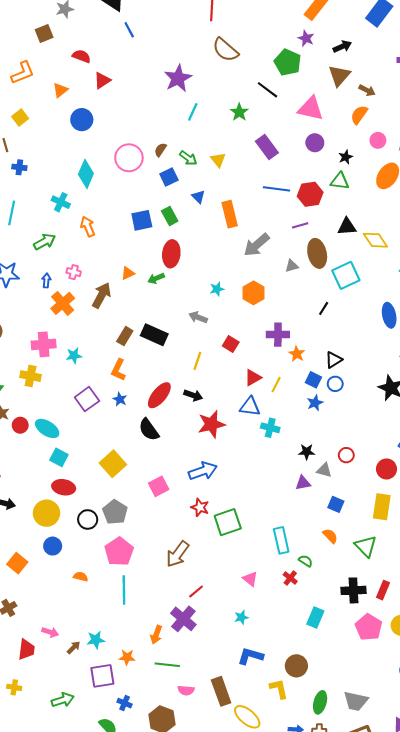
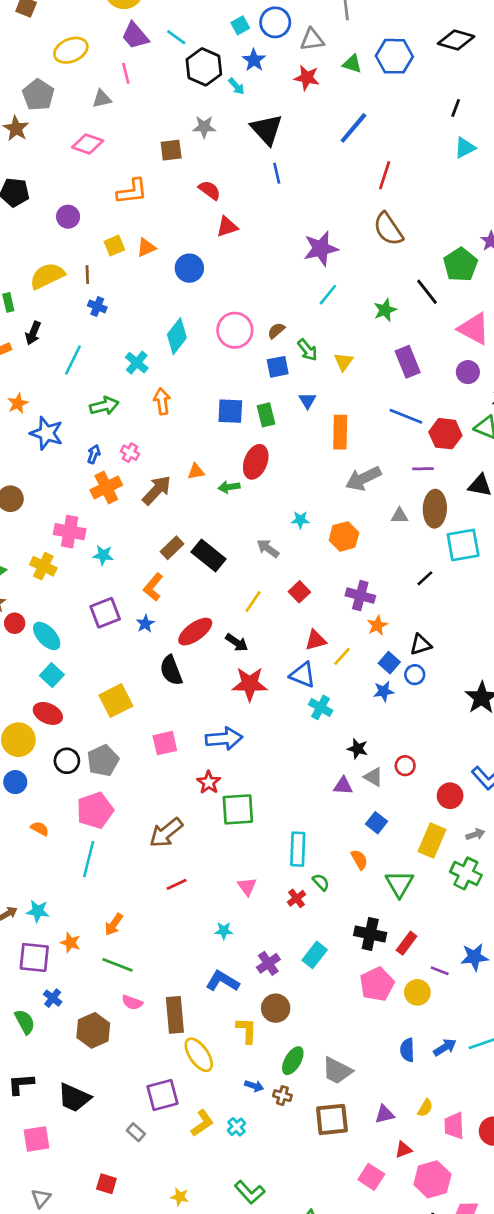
orange triangle: (60, 90) -> (146, 248), moved
purple cross: (183, 619) -> (268, 963), moved, size x0.7

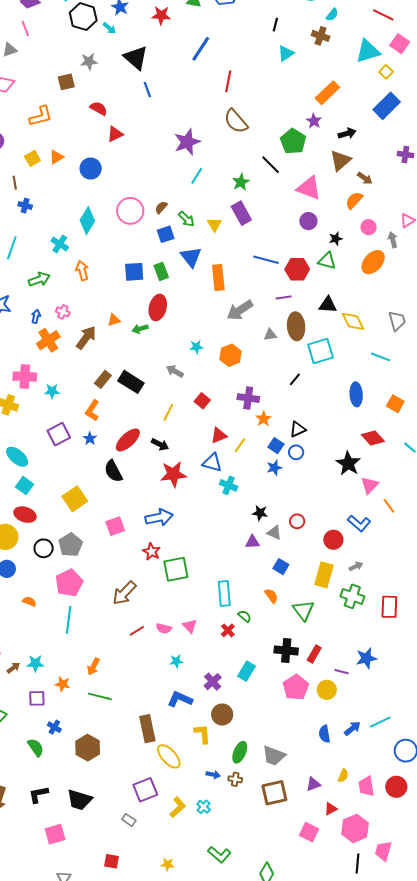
purple rectangle: (408, 362) -> (241, 213), moved
blue triangle: (307, 401) -> (191, 257), size x1.6
purple square: (34, 957) -> (37, 698), size x0.7
pink semicircle: (132, 1002) -> (164, 628), moved

